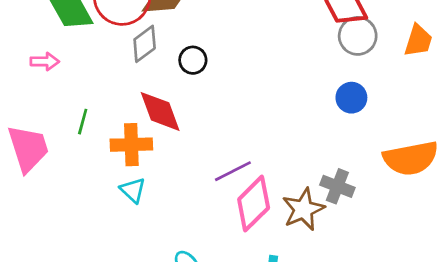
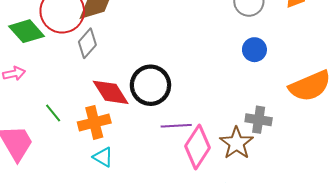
black circle: (193, 60) -> (150, 85), moved, size x1.8
green line: (83, 122) -> (53, 113), turned -42
purple line: (233, 171) -> (176, 126), turned 36

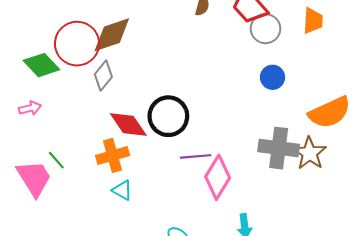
green line: (53, 113) -> (56, 160), moved
gray cross: (259, 120) -> (279, 148), size x1.5
brown star: (236, 143) -> (310, 153), moved

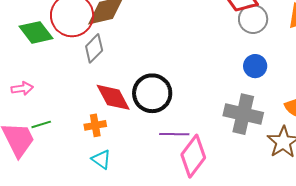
pink arrow: (30, 108) -> (22, 88), moved
gray cross: (279, 148) -> (243, 114), moved
orange cross: (113, 155) -> (95, 125), size x0.7
green line: (56, 160) -> (41, 124), turned -72

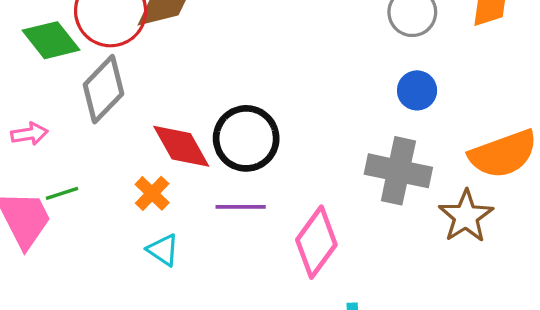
gray diamond: (94, 48) -> (104, 89), moved, size x1.4
orange cross: (95, 125) -> (152, 193), turned -35
purple line: (174, 134) -> (241, 207), moved

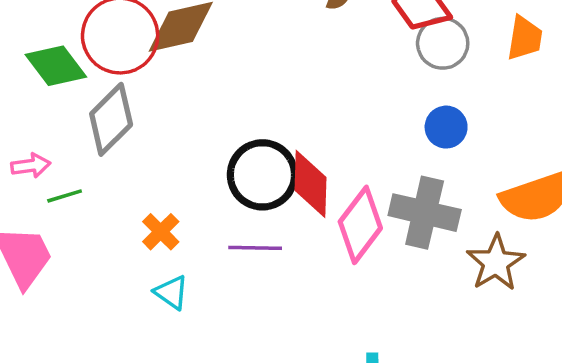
red diamond: (181, 146) -> (311, 184), moved, turned 30
green line: (62, 193) -> (65, 196), moved
pink diamond: (316, 242) -> (360, 225), moved

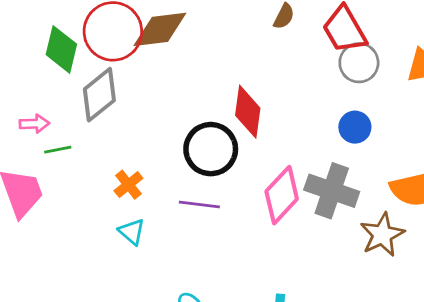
green diamond: (56, 66) -> (61, 49), turned 45
red diamond: (311, 184) -> (248, 112), moved

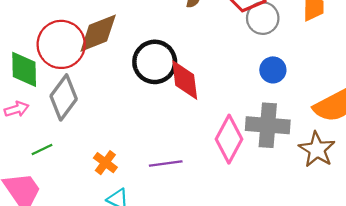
pink arrow: (34, 124) -> (17, 109), moved
black circle: (211, 149) -> (155, 62), moved

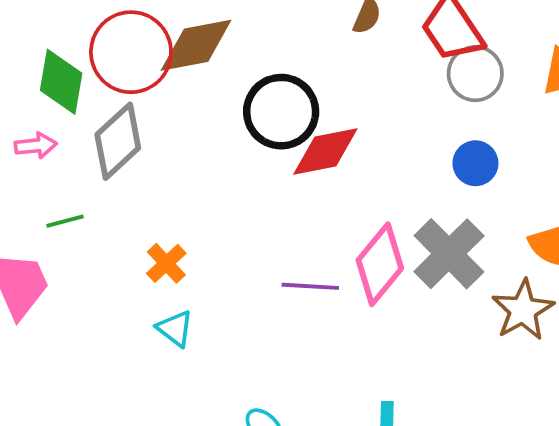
red diamond: (185, 80) -> (325, 151), turned 75
gray cross: (268, 125) -> (449, 254), turned 30
purple line: (166, 164) -> (310, 286), moved

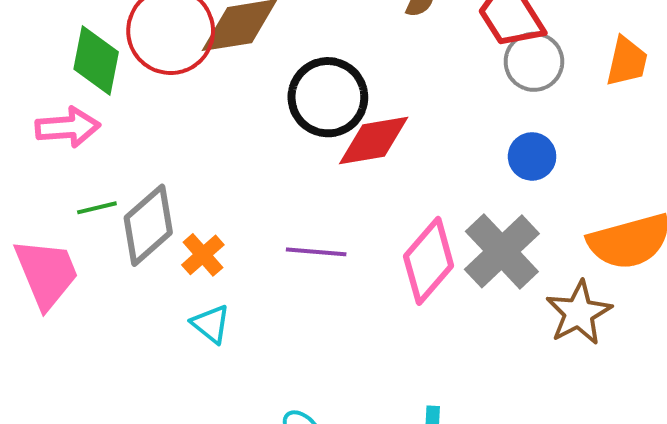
gray diamond: (118, 141) -> (148, 225), moved
pink arrow: (36, 146) -> (68, 127), size x1.4
purple line: (310, 286) -> (316, 252), moved

